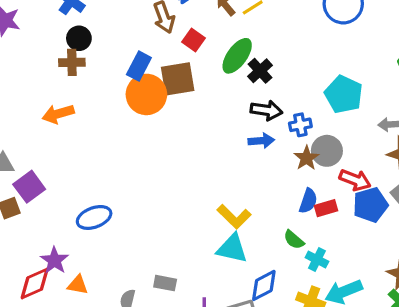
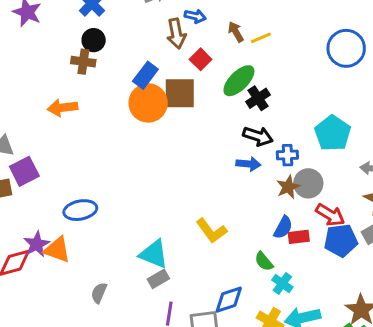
cyan triangle: (232, 249) -> (154, 254), moved
gray rectangle: (165, 283) -> (158, 279), moved, turned -50
orange triangle: (78, 285) -> (57, 250), moved, size x1.4

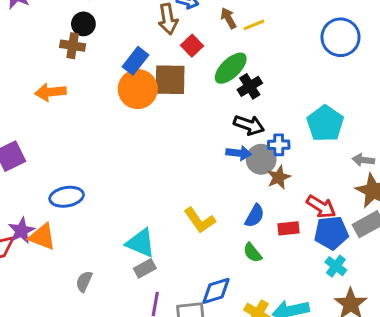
gray circle: (308, 183) -> (261, 159), moved
blue semicircle: (283, 227) -> (255, 216), moved
cyan cross: (282, 283) -> (336, 266), moved

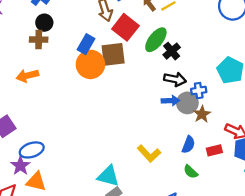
red square: (192, 46) -> (125, 27), size x1.6
blue ellipse: (67, 197) -> (32, 150), moved
purple star: (21, 231) -> (20, 166), moved

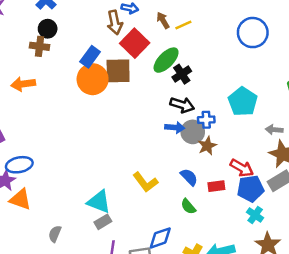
blue semicircle: (188, 145) -> (189, 177), turned -72

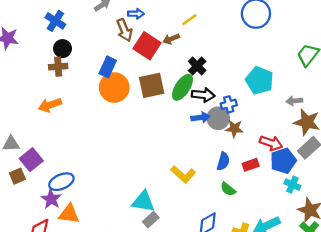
brown arrow: (163, 20) -> (171, 39), moved, turned -70
green ellipse: (166, 60) -> (182, 87), moved
brown square: (118, 71) -> (152, 85), moved
brown star: (207, 146) -> (234, 129), turned -30
blue semicircle: (189, 177) -> (223, 161), turned 72

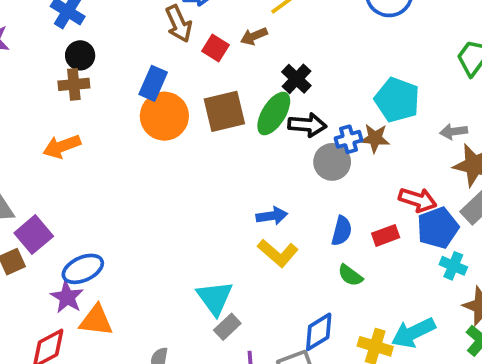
red square: (147, 46) -> (215, 48), size x0.6
blue arrow: (200, 117) -> (272, 216), moved
brown star: (234, 129) -> (375, 138), moved
cyan triangle: (143, 201) -> (215, 298), turned 45

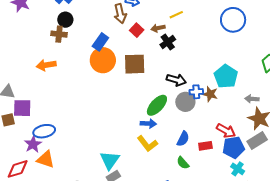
black cross: (296, 79) -> (168, 42), moved
green ellipse: (274, 113) -> (157, 105), moved
purple square: (34, 235) -> (22, 108), turned 30

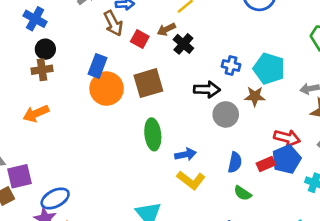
blue cross: (196, 92) -> (231, 65), moved, turned 32
green ellipse: (157, 105) -> (153, 134), moved, turned -35
blue pentagon: (233, 147) -> (286, 159), moved

